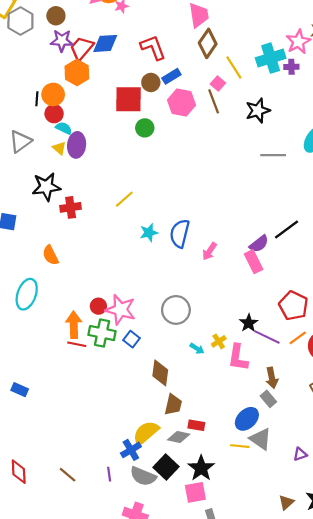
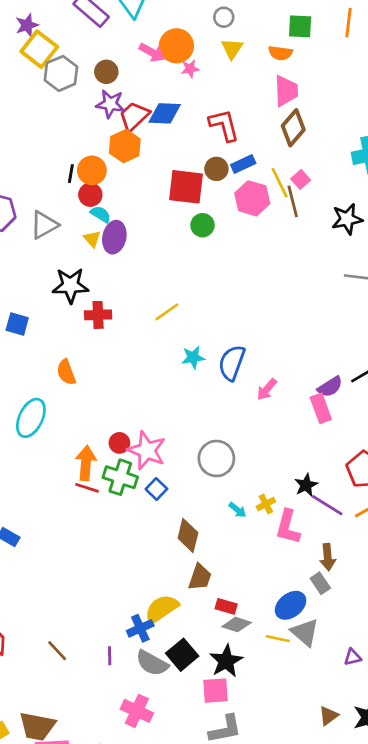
yellow line: (234, 67) -> (280, 183), moved
gray diamond: (179, 437) -> (237, 625), moved

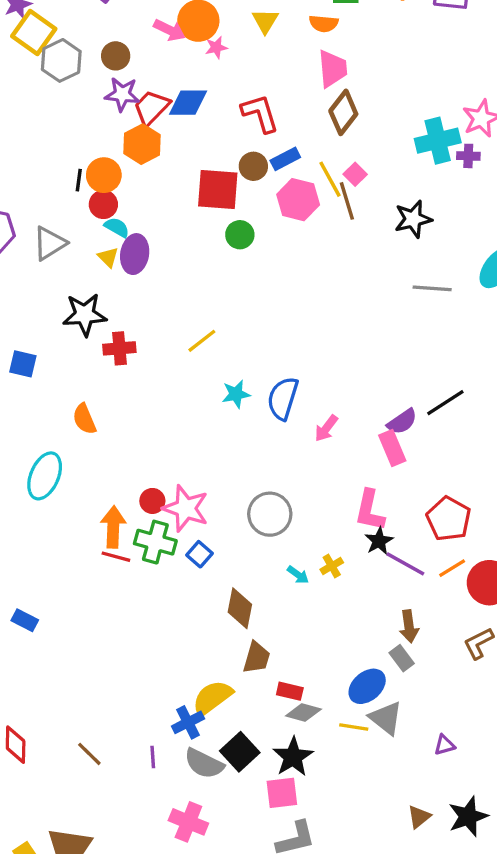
pink L-shape: (288, 527) -> (370, 510), moved

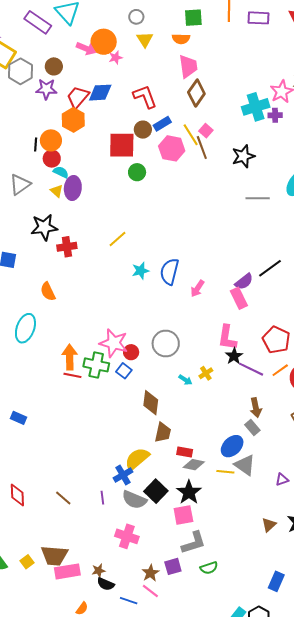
purple star: (122, 94) -> (46, 89), moved
red circle: (152, 501) -> (131, 352), moved

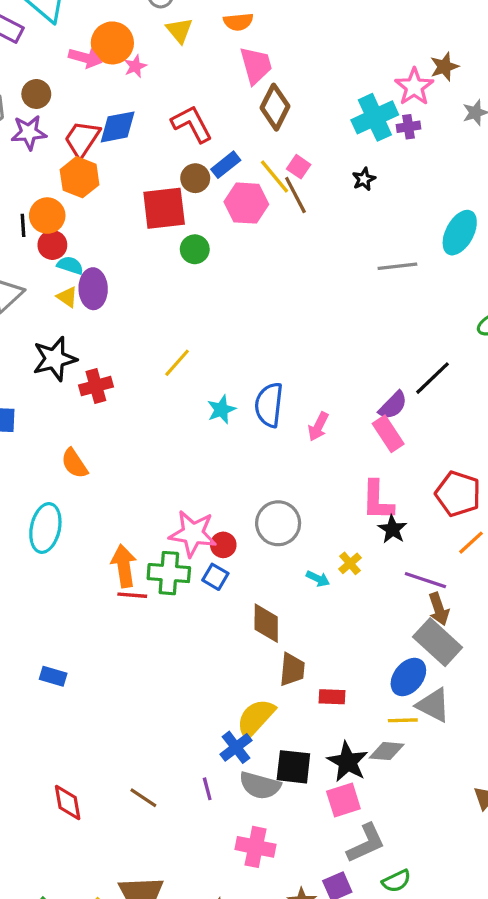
black star: (243, 156) -> (364, 179), moved, size x0.6
purple line: (251, 369) -> (425, 580), moved
gray rectangle: (252, 427) -> (438, 642), size x1.8
gray diamond: (194, 465) -> (387, 751), moved
black square: (156, 491) -> (293, 767), turned -30

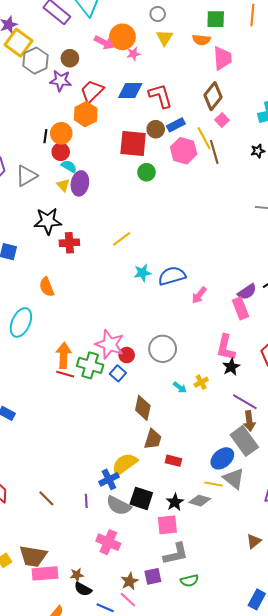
pink trapezoid: (256, 65) -> (223, 58), moved
blue diamond: (118, 127) -> (130, 91), moved
pink square: (299, 167) -> (222, 120), moved
blue semicircle: (269, 405) -> (172, 276), turned 56
black star: (348, 762) -> (175, 502), size x0.7

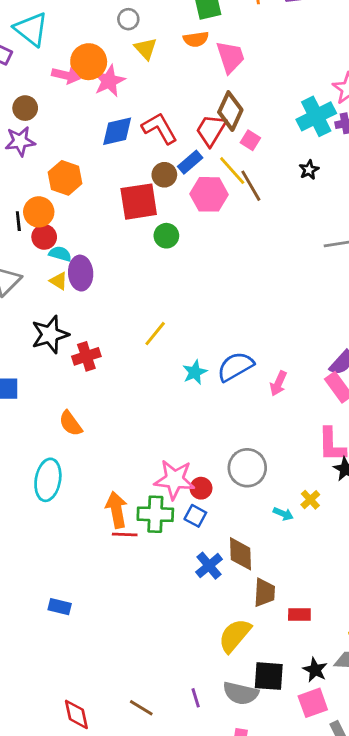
pink star: (133, 54) -> (109, 81), size x1.6
red trapezoid: (92, 91) -> (211, 130), moved
blue cross: (109, 479) -> (209, 566), moved

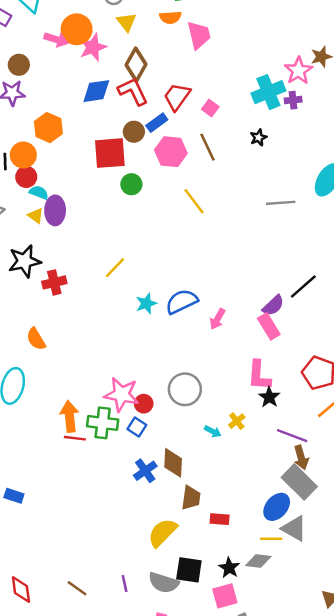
brown diamond: (230, 111) -> (136, 65), moved
yellow line: (232, 171) -> (194, 201), moved

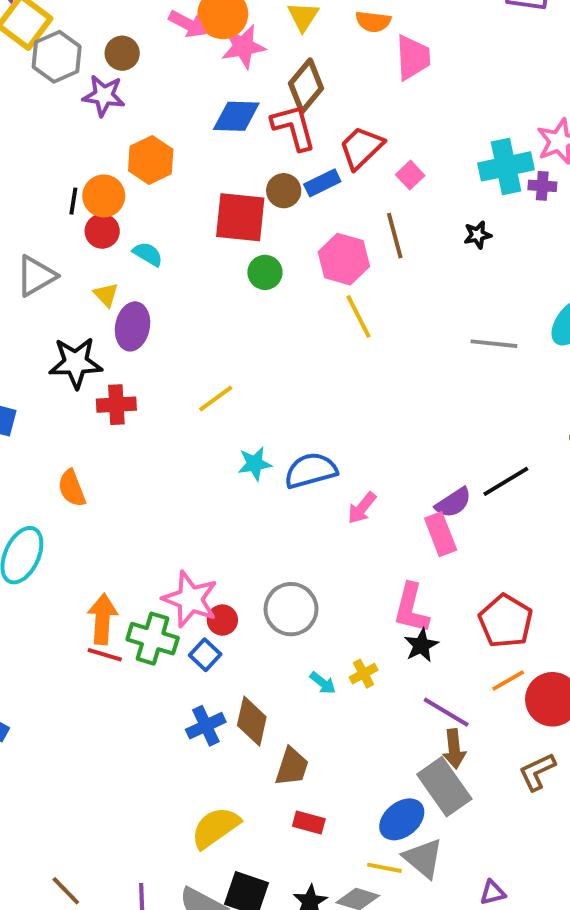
pink hexagon: (171, 152) -> (344, 259), moved
cyan semicircle: (39, 192) -> (148, 254), moved
purple ellipse: (55, 210) -> (133, 326), moved
brown trapezoid: (191, 498) -> (292, 767), moved

